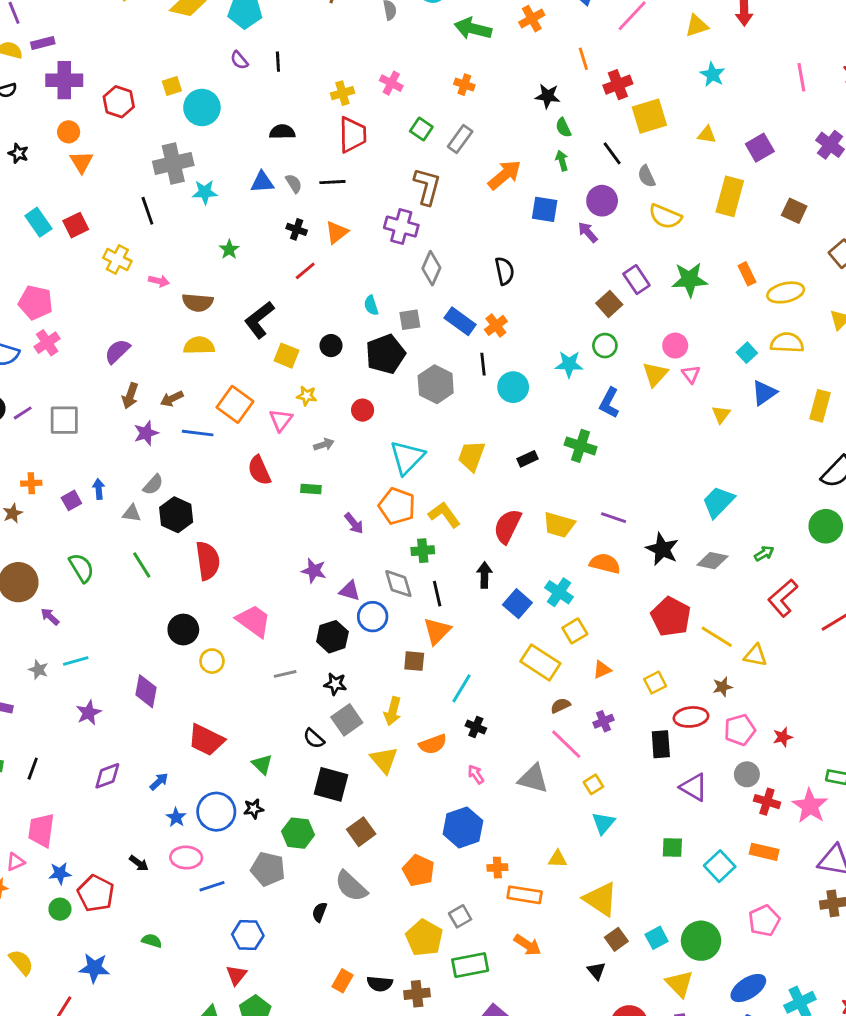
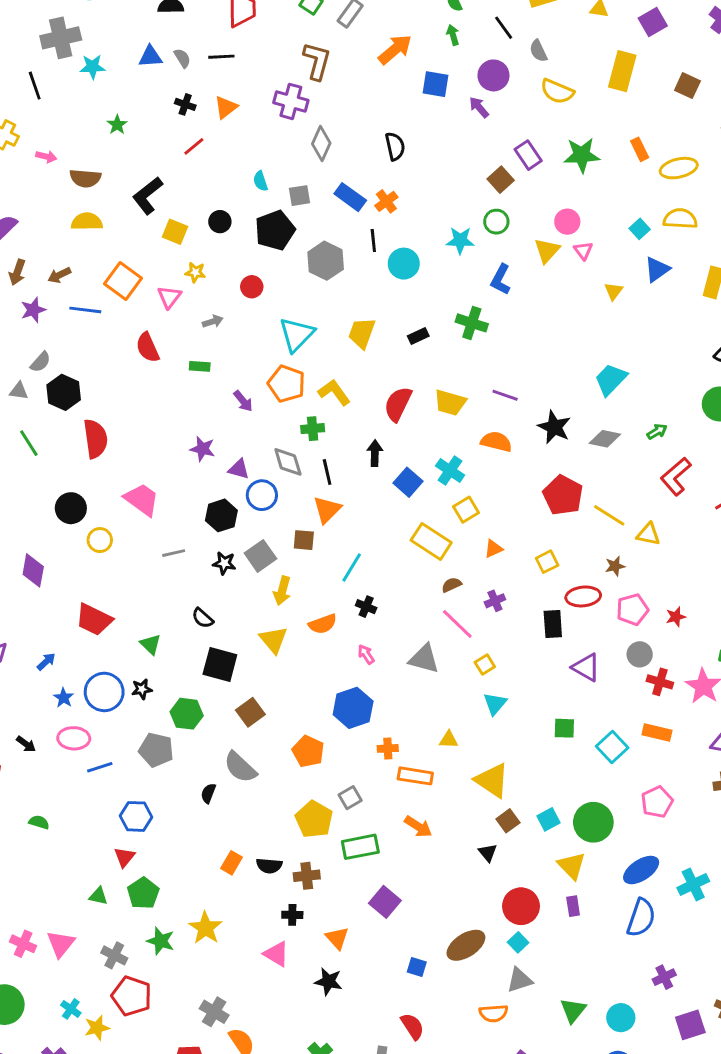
gray square: (347, 720) -> (260, 556), moved

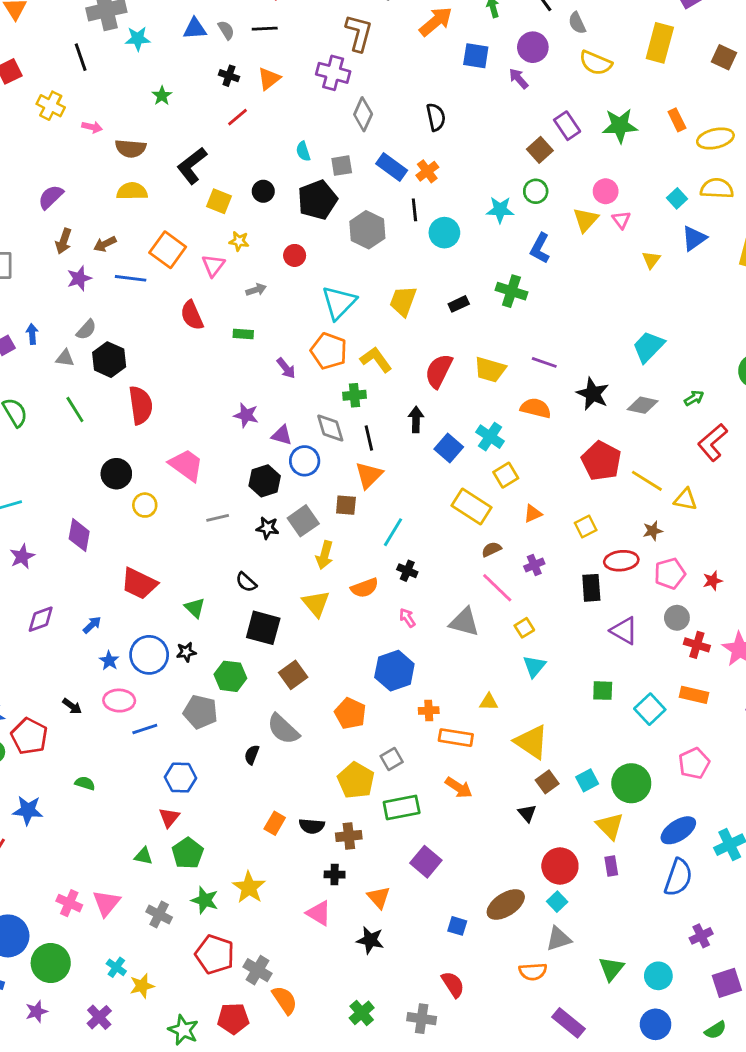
red pentagon: (132, 996) -> (215, 954), moved

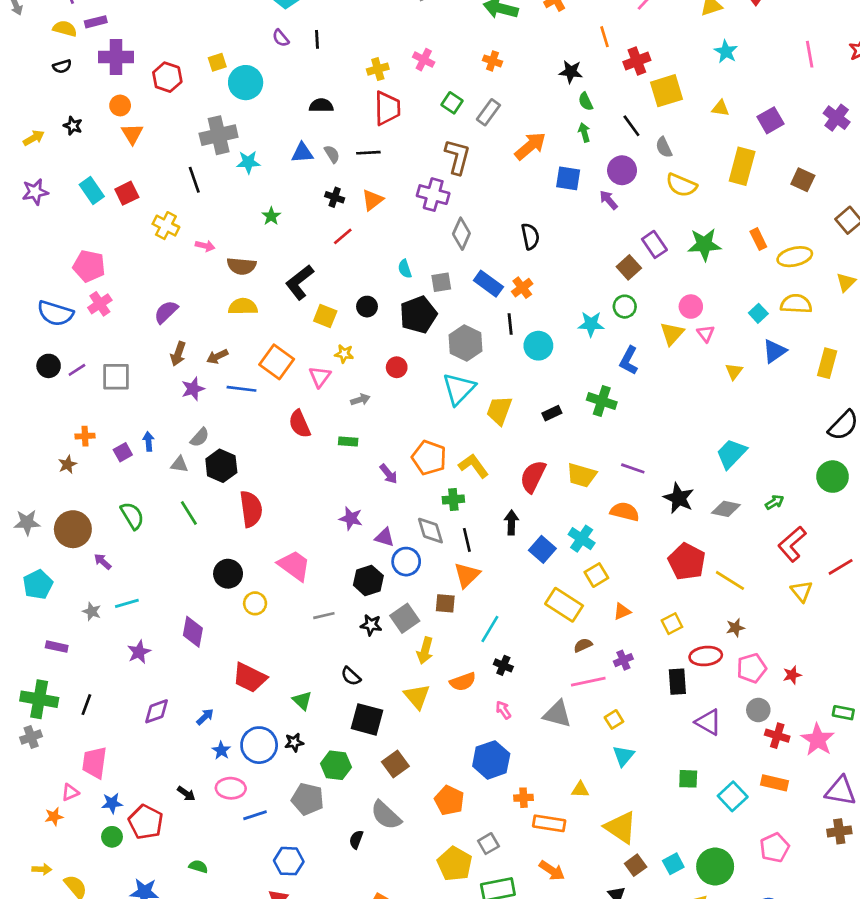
cyan triangle: (339, 303) -> (459, 389), moved
yellow triangle: (685, 499) -> (801, 591), moved, turned 40
pink line: (497, 588) -> (588, 682), turned -56

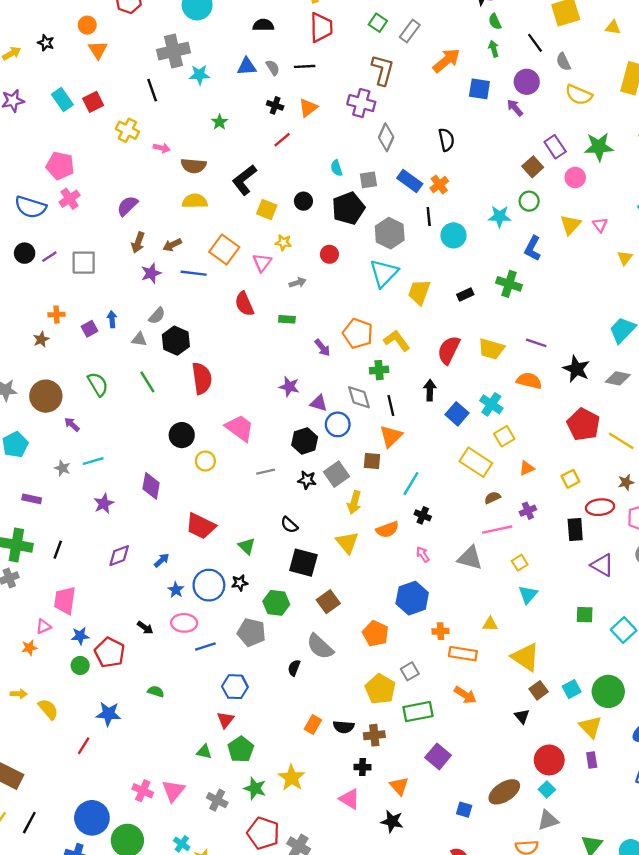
pink circle: (691, 307) -> (575, 177), moved

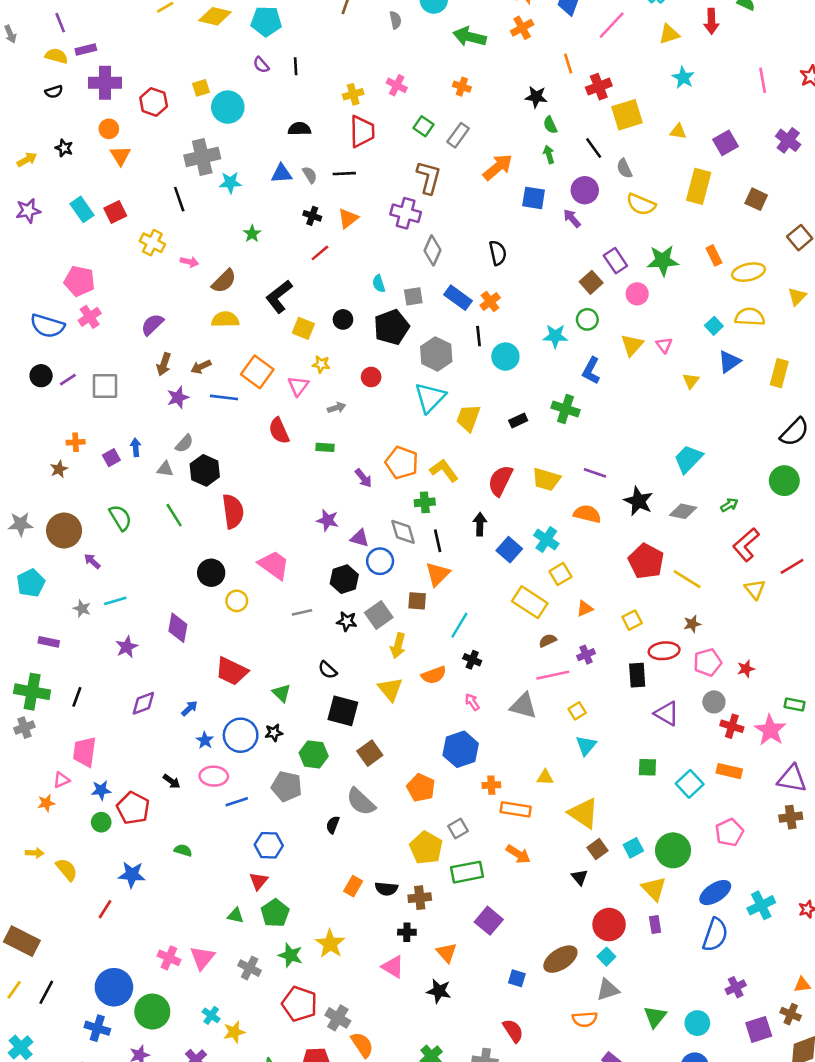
brown semicircle: (194, 166) -> (224, 281), turned -50

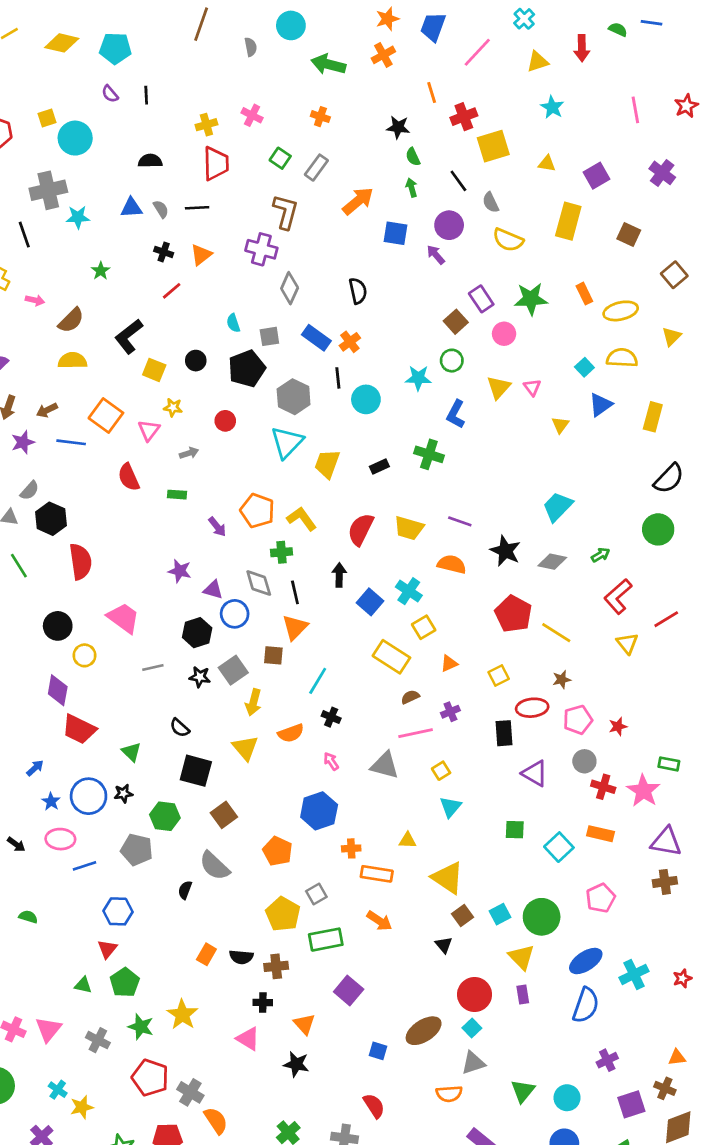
purple diamond: (178, 628) -> (58, 690), moved

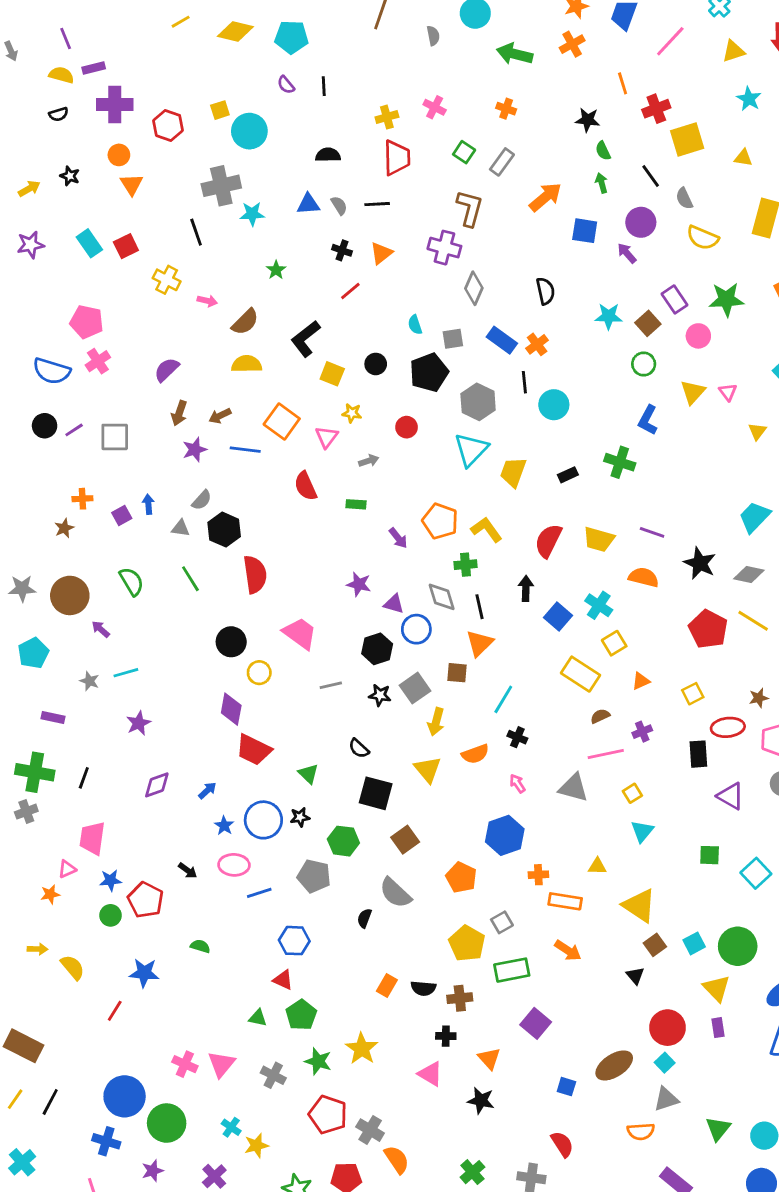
cyan star: (418, 378) -> (609, 316), moved
yellow line: (556, 633) -> (753, 621), moved
red triangle: (107, 949) -> (283, 980), turned -45

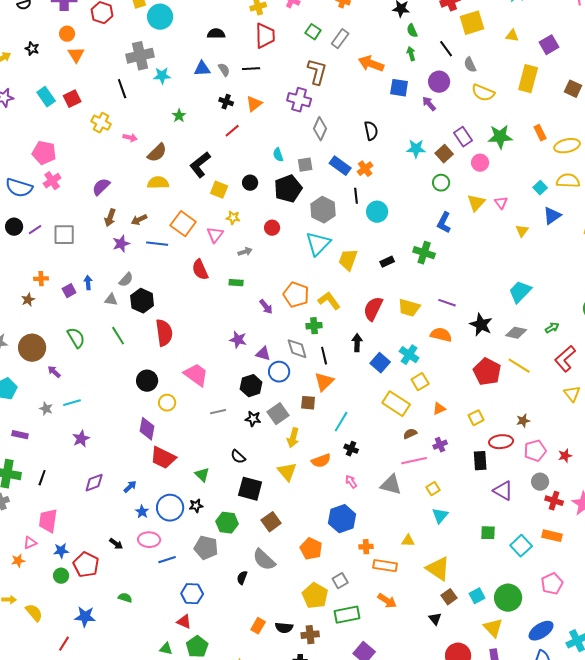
orange arrow: (545, 197) -> (371, 64), turned -120

